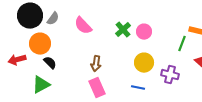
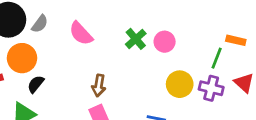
black semicircle: (50, 63) -> (36, 84), turned -96
yellow circle: (144, 63) -> (180, 84), moved
purple cross: (170, 75) -> (211, 88), moved

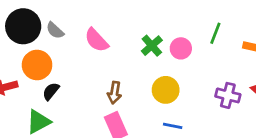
gray semicircle: (40, 24) -> (55, 30), turned 96
green line: (217, 58) -> (215, 33), moved
yellow circle: (180, 84) -> (166, 90), moved

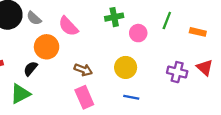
green cross: (152, 46) -> (114, 17), moved, turned 30
orange circle: (37, 65) -> (47, 47), moved
brown arrow: (114, 93) -> (83, 70), turned -78

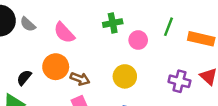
orange rectangle: (198, 32) -> (201, 39), size x1.5
orange circle: (47, 47) -> (56, 67), moved

